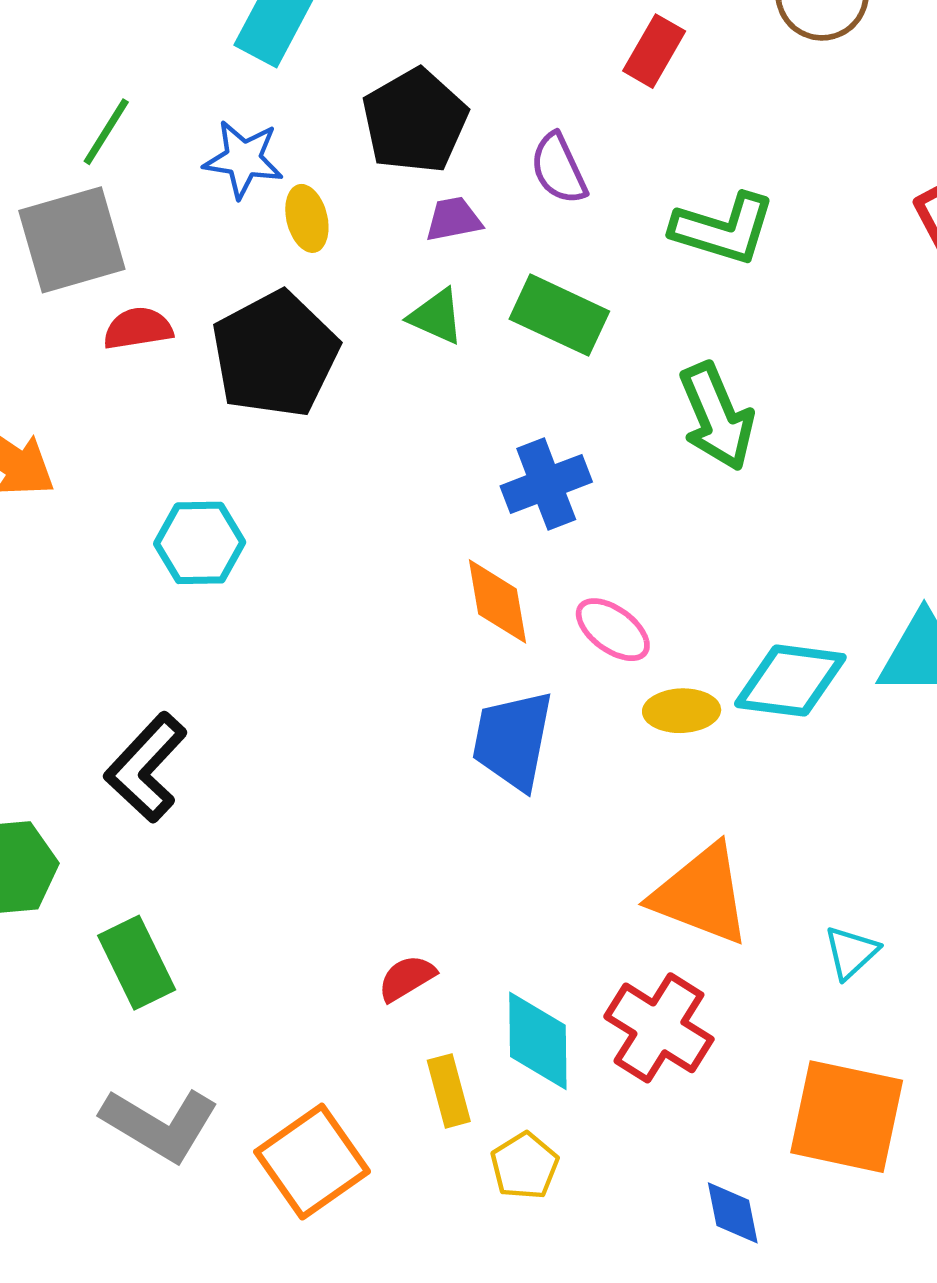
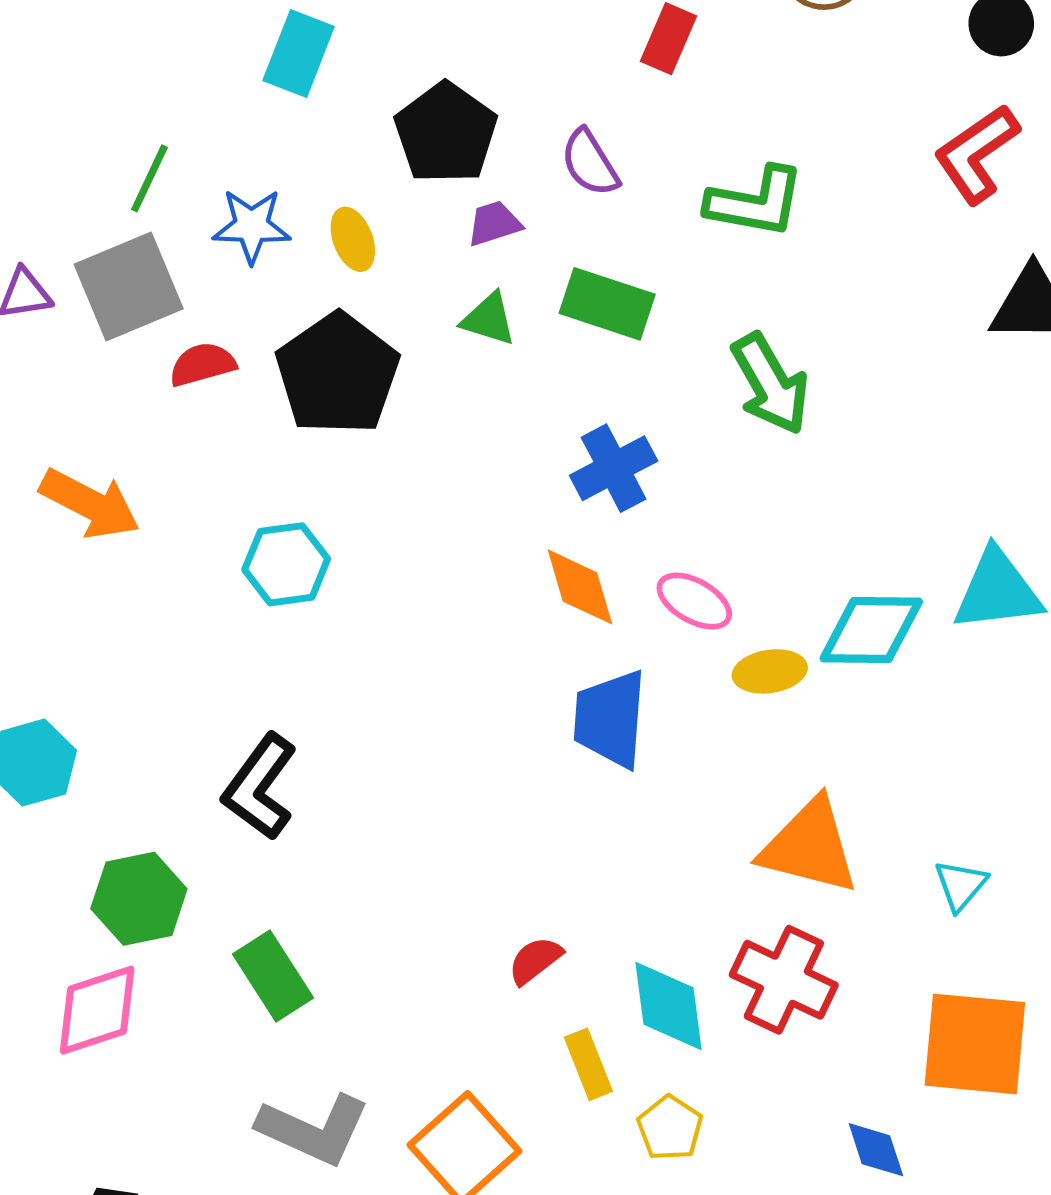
blue star: (243, 159) -> (252, 226), moved

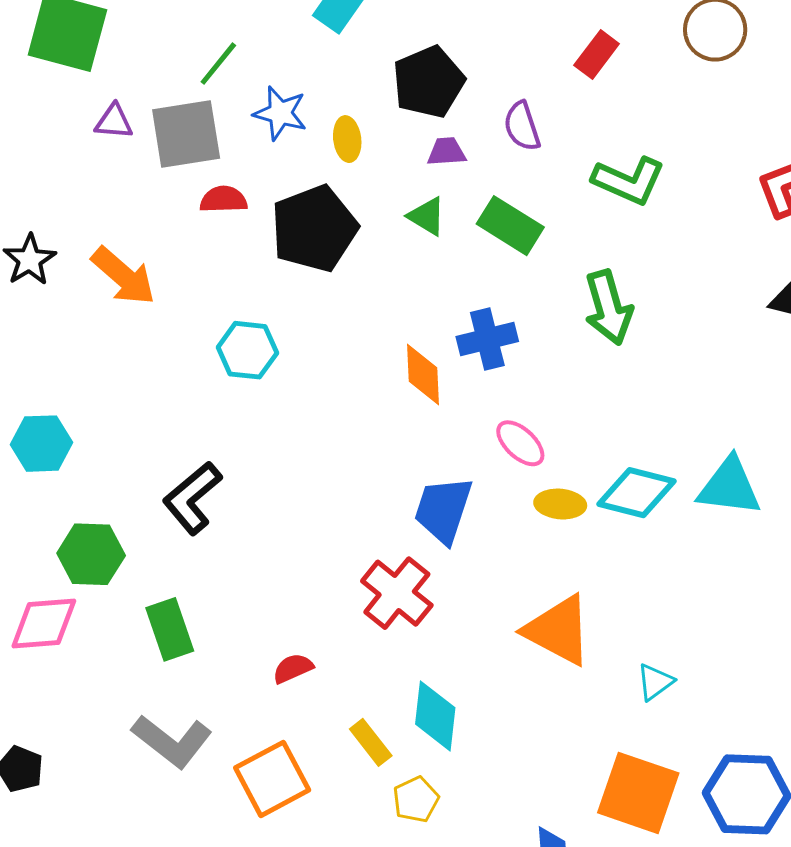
orange diamond: (580, 587) -> (423, 375), moved
red semicircle: (535, 960) -> (293, 668), moved
red cross: (784, 980) -> (397, 593), moved
yellow rectangle: (588, 1064) -> (371, 742), turned -30

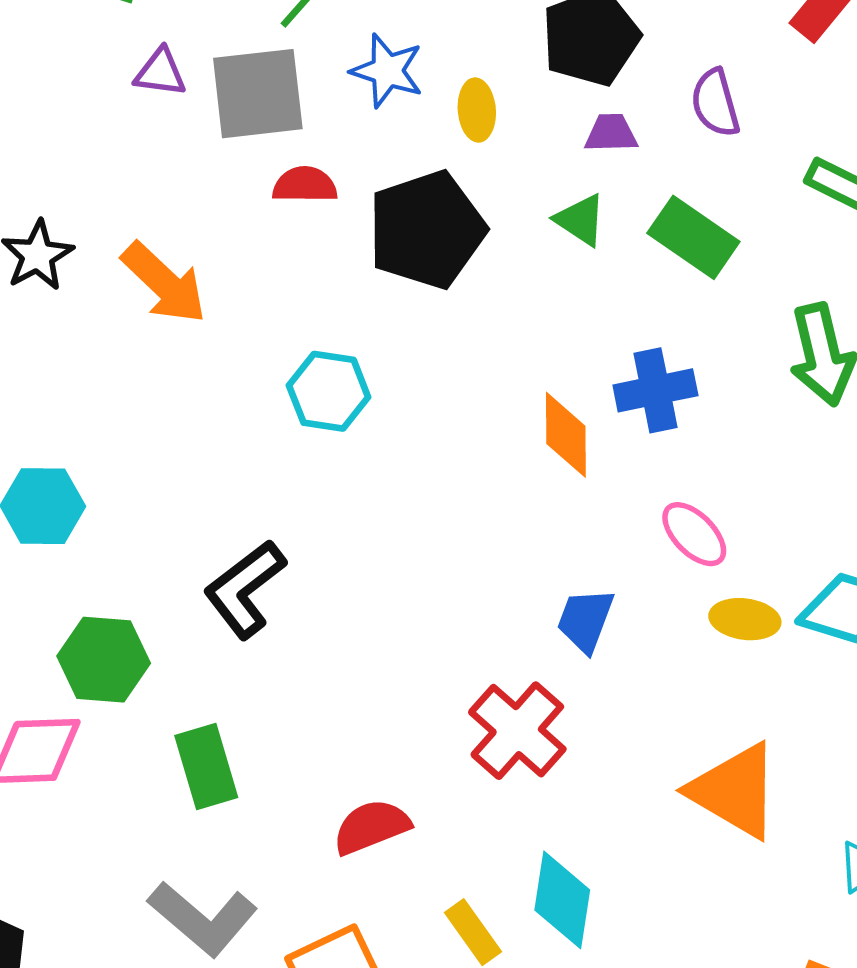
blue trapezoid: (443, 510) -> (585, 620), size x0.7
red semicircle: (293, 668) -> (371, 827), size x1.4

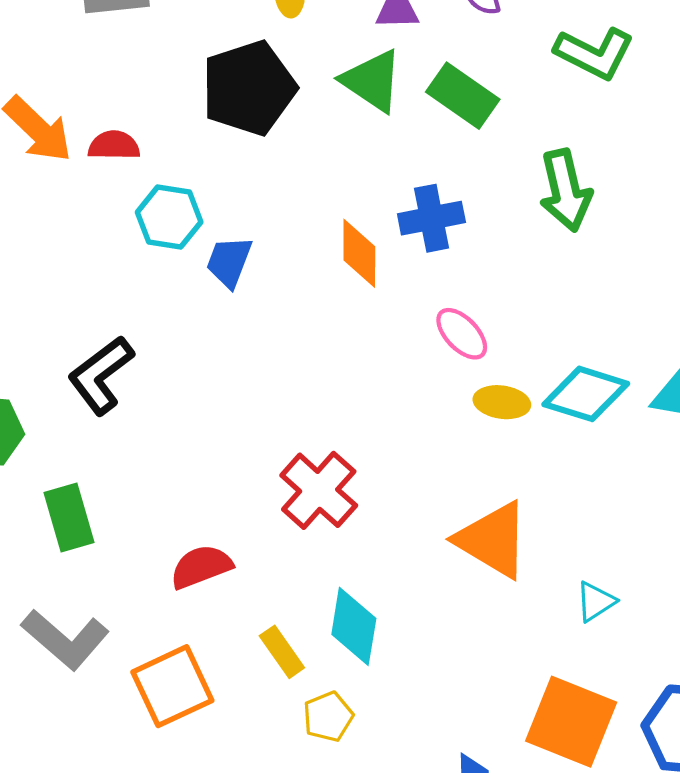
red semicircle: (305, 185) -> (114, 145), moved
green triangle: (580, 220) -> (372, 81), size x1.5
blue trapezoid: (585, 620) -> (229, 262), moved

